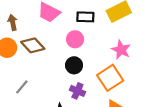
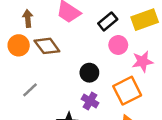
black rectangle: (85, 17) -> (108, 21), turned -48
pink circle: (75, 39) -> (118, 45), moved
pink star: (121, 50) -> (143, 61), turned 30

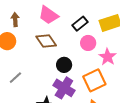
brown diamond: (47, 46) -> (46, 41), moved
pink star: (143, 61) -> (107, 57), turned -30
purple cross: (90, 101) -> (64, 88), size x1.5

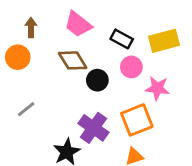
black rectangle: (80, 24) -> (122, 39), turned 63
pink star: (107, 57) -> (157, 88), turned -30
black circle: (64, 65) -> (97, 80), moved

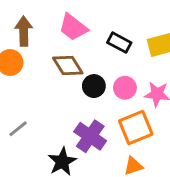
brown arrow: (31, 28) -> (24, 31), size x1.4
pink circle: (131, 67) -> (125, 88), moved
gray line: (26, 109) -> (18, 129), moved

